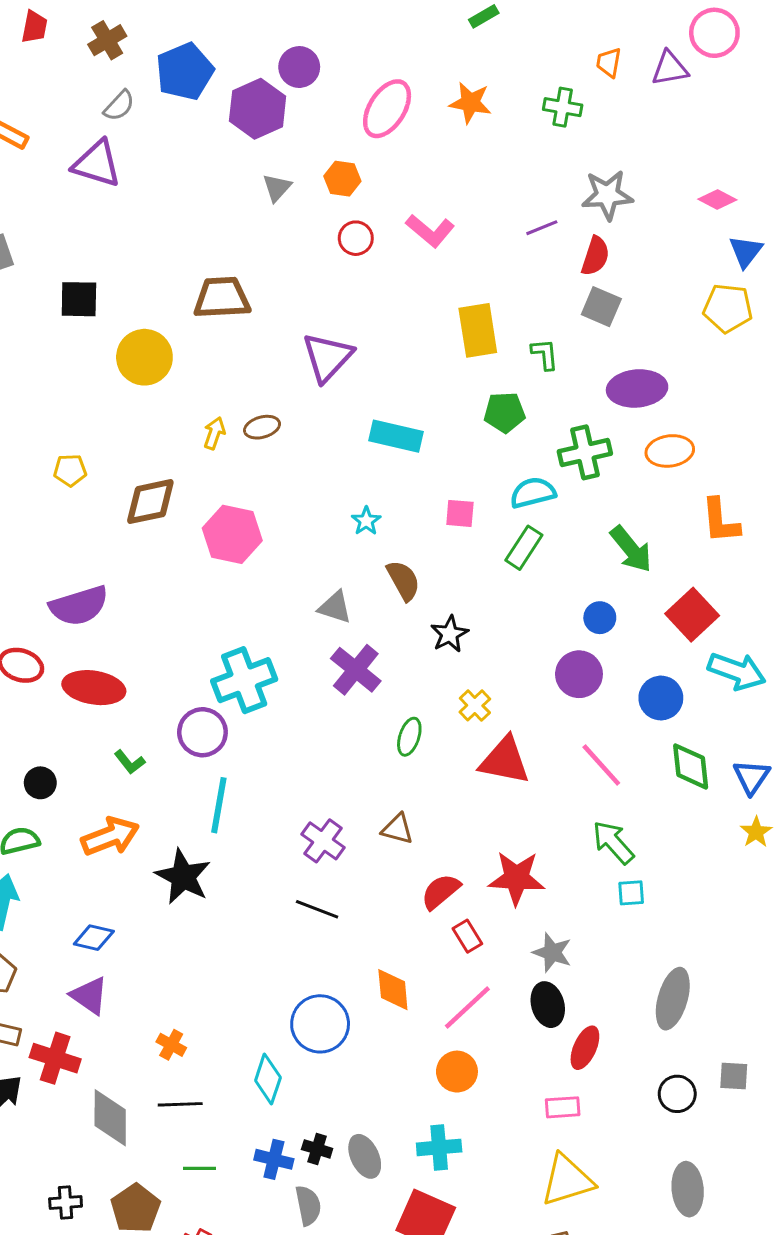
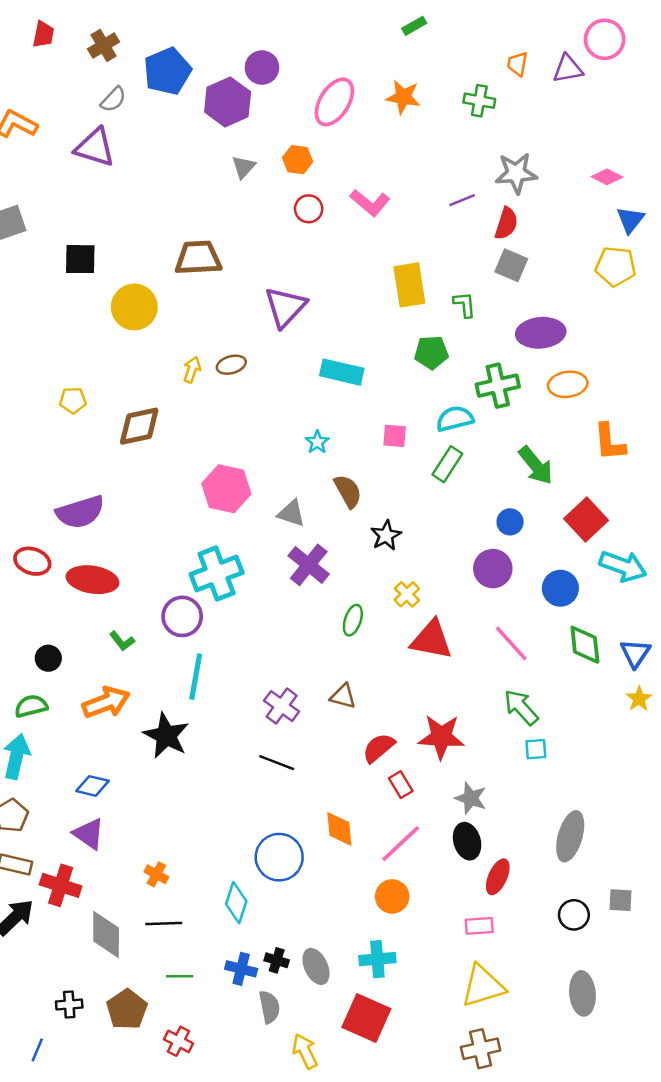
pink hexagon: (232, 534) -> (226, 489), moved

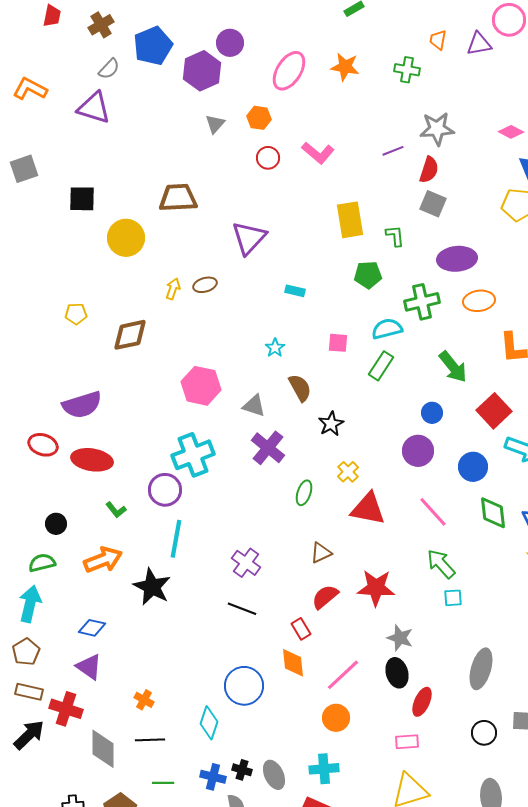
cyan rectangle: (342, 372) -> (295, 291), size x0.6
brown triangle: (343, 696) -> (321, 553), moved, turned -40
red rectangle: (401, 785) -> (301, 629), moved

